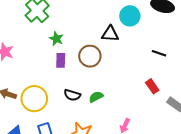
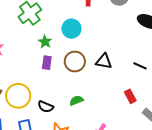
cyan circle: (130, 16) -> (71, 29), moved
black triangle: (110, 34) -> (104, 61), moved
black semicircle: (72, 95) -> (46, 107), moved

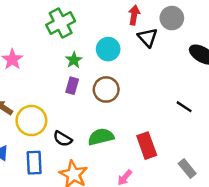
black triangle: (104, 61) -> (148, 37), moved, turned 30
red rectangle: (130, 96) -> (147, 146), moved, size x1.5
green semicircle: (76, 100) -> (101, 137), size x1.5

